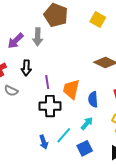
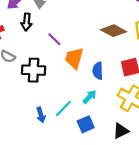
black arrow: (26, 68) -> (27, 22), moved
purple line: (47, 82) -> (54, 39), moved, turned -40
black cross: (50, 106) -> (34, 70), moved

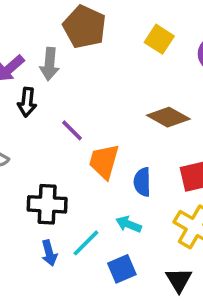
black cross: (34, 70) -> (47, 204), moved
cyan arrow: (90, 97) -> (129, 224), turned -112
black triangle: (121, 131) -> (179, 280), turned -35

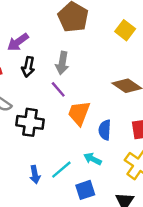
gray arrow: (50, 64) -> (62, 63), moved
black cross: (47, 204) -> (30, 122), moved

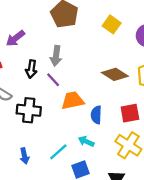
black arrow: (28, 67) -> (31, 69), moved
orange trapezoid: (79, 113) -> (73, 101), turned 60
blue arrow: (35, 175) -> (24, 156), moved

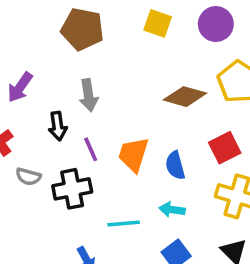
purple line: (53, 80) -> (91, 149), moved, turned 35
orange trapezoid: (73, 101) -> (133, 155), turned -45
cyan line: (58, 152) -> (124, 223), moved, turned 54

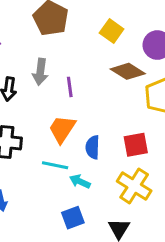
brown diamond: (185, 97) -> (128, 71), moved
purple line: (91, 149) -> (70, 87), moved
cyan line: (124, 223) -> (55, 165), moved

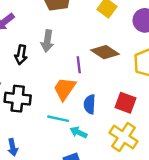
brown diamond: (128, 71) -> (105, 52), moved
purple line: (70, 87) -> (79, 65), moved
red square: (136, 145) -> (125, 103), turned 30

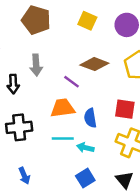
purple line: (79, 65) -> (72, 82), turned -35
orange trapezoid: (65, 89) -> (63, 108), turned 60

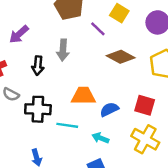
purple line: (72, 82) -> (98, 29), moved
blue semicircle: (90, 118) -> (109, 109), turned 66
cyan line: (63, 138) -> (67, 125), moved

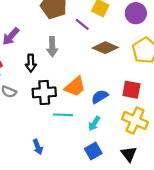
orange trapezoid: (83, 96) -> (75, 87), turned 145
black cross: (38, 109) -> (44, 92), moved
cyan arrow: (100, 138) -> (94, 123), turned -72

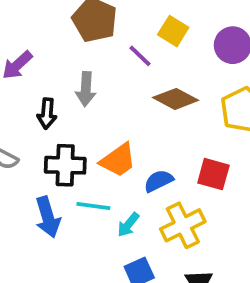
yellow cross: (135, 121) -> (183, 225), moved, turned 35
cyan arrow: (94, 123) -> (128, 225), moved
blue arrow: (38, 147) -> (48, 217), moved, size x1.5

